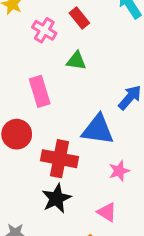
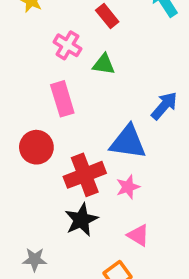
pink cross: (44, 30) -> (67, 45), moved
red cross: (60, 159) -> (85, 175), turned -32
pink star: (119, 171) -> (128, 187), moved

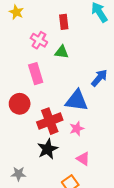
red rectangle: (107, 16) -> (64, 22), turned 32

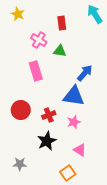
blue arrow: (99, 78) -> (85, 73), moved
red circle: (20, 104) -> (21, 110), moved
red cross: (50, 121) -> (49, 115), size x0.6

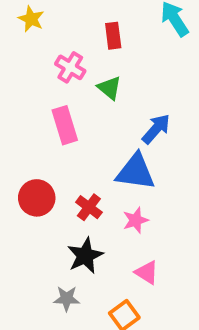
green triangle: (60, 51) -> (109, 88), turned 32
red cross: (49, 115) -> (89, 207), turned -32
gray star: (20, 164) -> (67, 299), moved

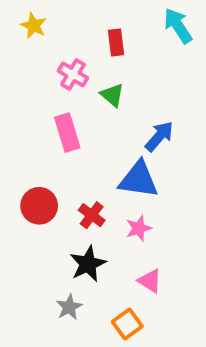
gray star: (67, 299) -> (69, 307), turned -30

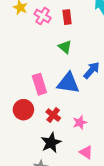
pink cross: (73, 74) -> (43, 16), moved
pink rectangle: (67, 133) -> (39, 84), moved
blue triangle: (139, 180) -> (68, 83), moved

